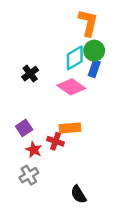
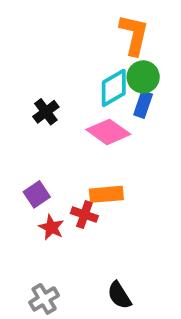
gray cross: (29, 175) -> (44, 299), moved

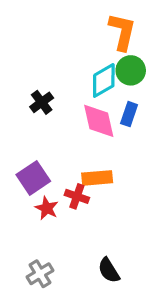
blue rectangle: (143, 104) -> (129, 114), moved
pink diamond: (108, 132) -> (99, 121), turned 42
purple square: (37, 194) -> (33, 178), size x1.4

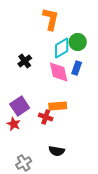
orange L-shape: (122, 32) -> (51, 19), moved
red star: (47, 208) -> (14, 124), moved
black semicircle: (109, 270) -> (57, 151), moved, turned -49

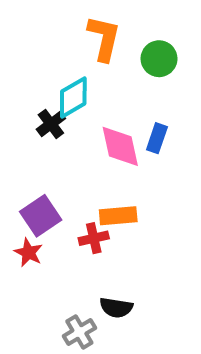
green circle: (78, 42) -> (159, 59), moved
cyan diamond: (62, 48) -> (73, 97), moved
red cross: (46, 117) -> (94, 238), turned -32
gray cross: (24, 163) -> (79, 332), moved

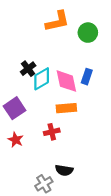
orange L-shape: (104, 38) -> (57, 21), turned 65
cyan diamond: (73, 97) -> (42, 79), moved
purple square: (41, 216) -> (15, 108), moved
orange rectangle: (118, 216) -> (66, 108), moved

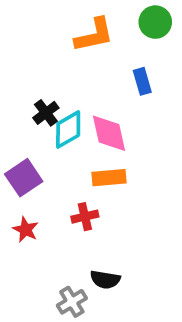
green circle: (88, 33) -> (155, 22), moved
blue rectangle: (87, 77) -> (142, 81), moved, turned -35

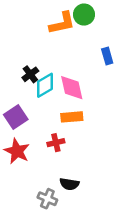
green circle: (155, 22) -> (84, 15), moved
blue rectangle: (142, 81) -> (107, 56), moved
red star: (26, 230) -> (17, 151), size x1.5
gray cross: (72, 302) -> (47, 199), turned -36

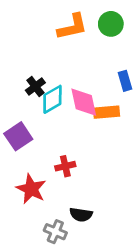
green circle: (84, 15) -> (111, 24), moved
blue rectangle: (107, 56) -> (125, 81), moved
orange rectangle: (72, 117) -> (107, 112), moved
red star: (17, 151) -> (31, 189), moved

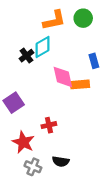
black cross: (35, 87) -> (26, 56), moved
cyan diamond: (52, 99) -> (43, 47), moved
gray cross: (55, 232) -> (33, 167), moved

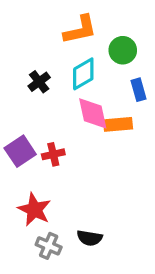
green circle: (83, 18) -> (123, 50), moved
cyan diamond: (43, 47) -> (83, 74), moved
red cross: (49, 125) -> (53, 154), moved

